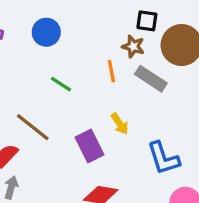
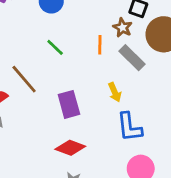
yellow arrow: (120, 124) -> (115, 92), moved

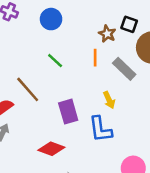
brown star: (122, 27) -> (107, 34), moved
blue L-shape: (129, 127) -> (100, 129), moved
red diamond: (70, 148) -> (51, 149), moved

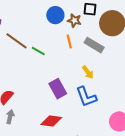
blue circle: (51, 19) -> (55, 15), moved
brown line: (28, 89) -> (17, 41), moved

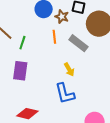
green line: (38, 51) -> (22, 43), turned 72
purple rectangle: (58, 89) -> (20, 71), moved, turned 30

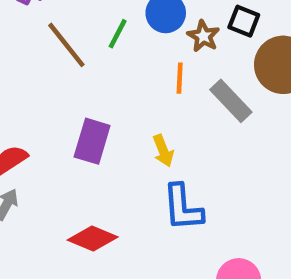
green line: (22, 43) -> (118, 34), moved
yellow arrow: (69, 69) -> (163, 151), moved

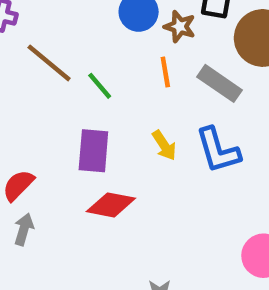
green line: (118, 34) -> (100, 86), moved, turned -56
blue L-shape: (183, 208) -> (218, 150), moved
red diamond: (93, 239) -> (111, 205), moved

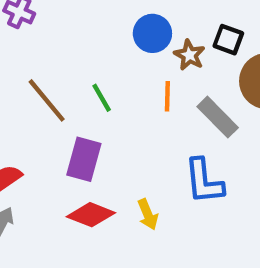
brown line: (49, 63) -> (47, 100), moved
yellow arrow: (164, 145) -> (148, 214), moved

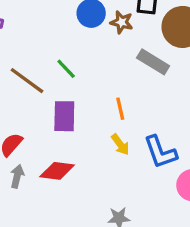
orange line: (167, 96) -> (120, 109), moved
blue L-shape: (204, 181) -> (160, 152), moved
red diamond: (91, 215) -> (57, 171), moved

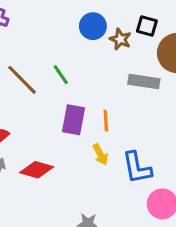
gray rectangle: (153, 62) -> (144, 81), turned -32
purple rectangle: (64, 116) -> (73, 120), moved

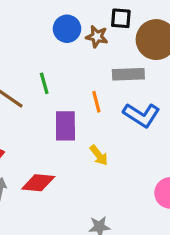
green line: (61, 75) -> (44, 83), turned 30
orange line: (106, 121) -> (96, 102), moved
blue L-shape: (137, 168) -> (141, 115), moved, turned -36

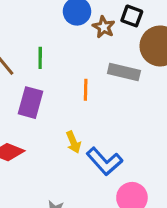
blue L-shape: (141, 115) -> (104, 161), moved
purple rectangle: (65, 126) -> (30, 103), moved

